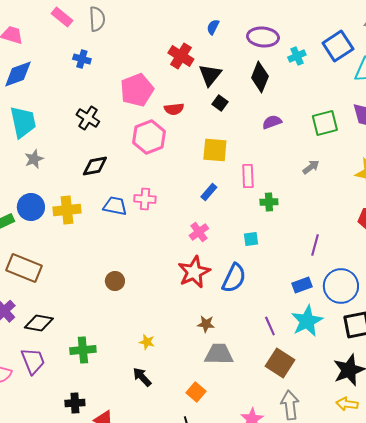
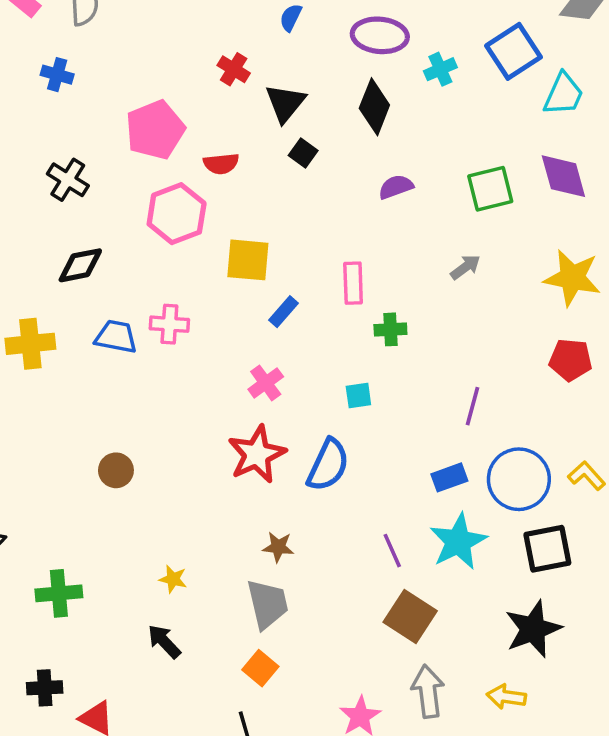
red cross: (181, 56) -> (234, 69), size x0.7
yellow square: (215, 150) -> (248, 260), moved
gray trapezoid: (219, 354) -> (267, 604), moved, turned 76
yellow arrow: (347, 404) -> (506, 697), moved

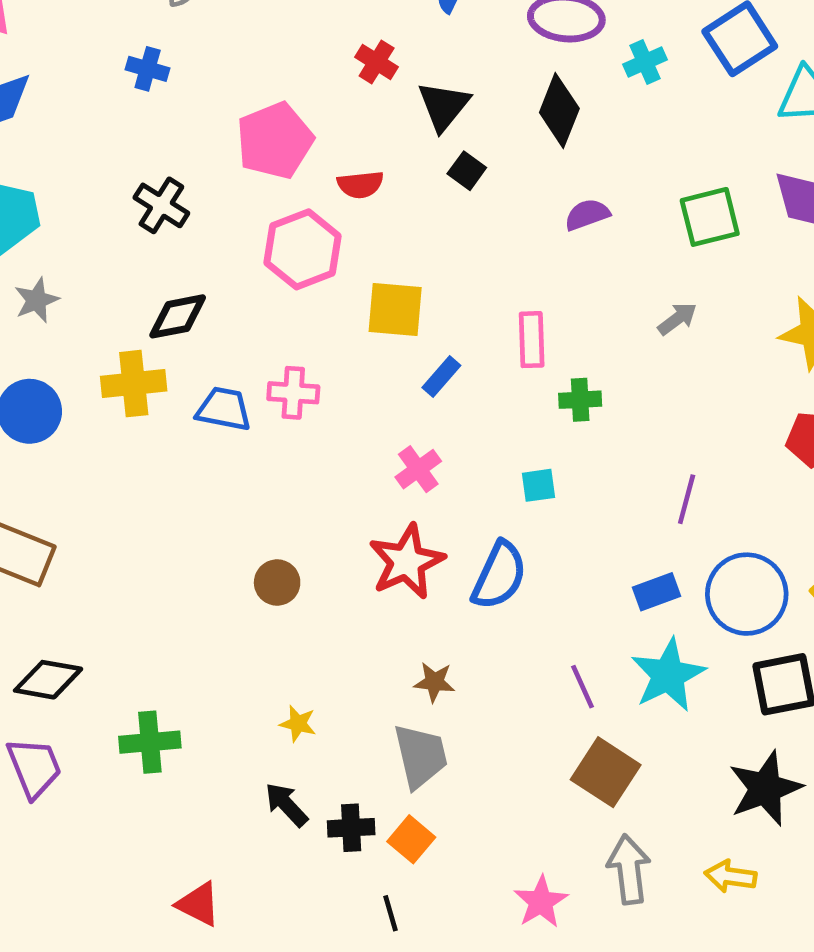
yellow cross: (30, 344) -> (134, 384), moved
brown circle: (116, 470) -> (277, 582), moved
black cross: (45, 688) -> (351, 828), moved

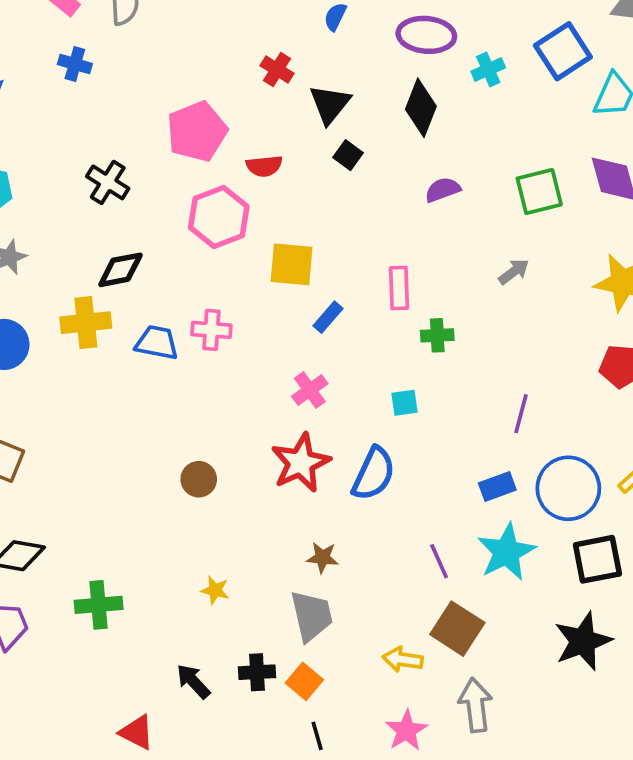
blue cross: (148, 69) -> (75, 64), moved
black arrow: (286, 805) -> (193, 681), moved
yellow arrow: (731, 876) -> (403, 659), moved
black line: (390, 913) -> (317, 736), moved

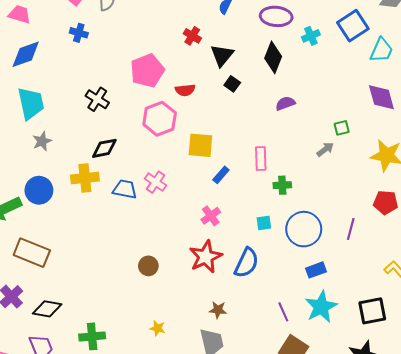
green square: (539, 192) -> (342, 128), moved, size x0.6
pink cross: (211, 330) -> (155, 182), turned 30
purple line: (521, 414) -> (351, 229), moved
blue circle: (568, 488) -> (304, 229), moved

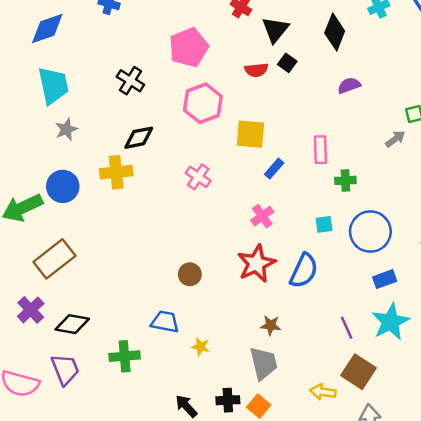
red semicircle: (185, 90) -> (256, 70), moved
blue trapezoid: (125, 189) -> (165, 322), moved
brown rectangle: (32, 253) -> (54, 259), turned -60

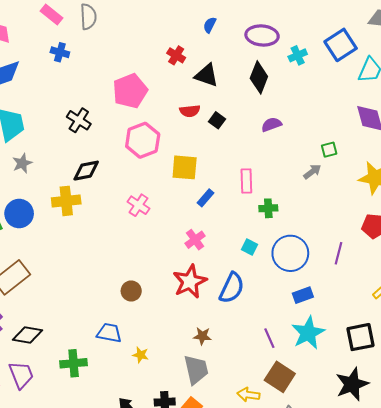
black triangle: (275, 30) -> (207, 75), turned -50
black square: (287, 63) -> (217, 120), moved
cyan square: (324, 224) -> (249, 247), turned 35

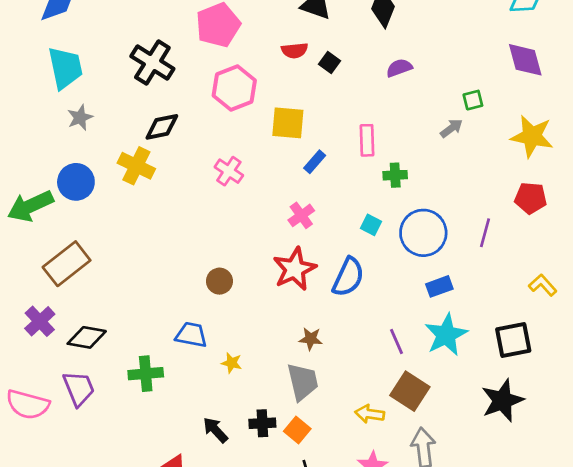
black cross: (79, 120) -> (152, 63), size x1.4
yellow cross: (66, 201) -> (136, 166), turned 32

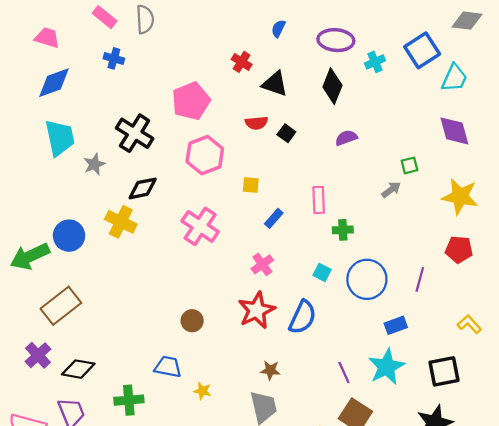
gray star: (80, 117) -> (94, 164), moved
yellow square: (288, 123) -> (251, 185), size x0.6
pink cross: (229, 171) -> (200, 226), size x1.5
blue rectangle: (439, 286) -> (396, 325), moved

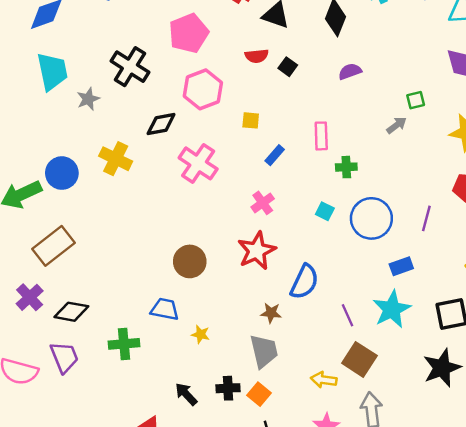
black diamond: (143, 188) -> (161, 124), moved
blue semicircle: (303, 317) -> (304, 282), moved
brown circle: (192, 321) -> (190, 261), size x1.4

